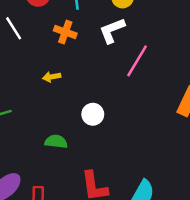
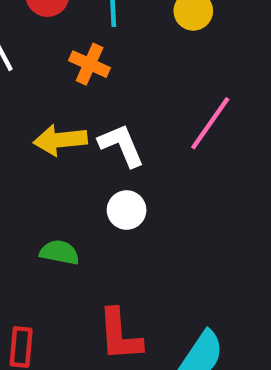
white L-shape: (112, 31) -> (121, 145), moved, turned 84
yellow arrow: (52, 77) -> (60, 140), size x1.6

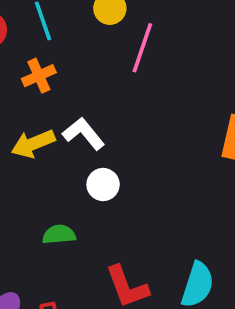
orange cross: (90, 64) -> (39, 76), turned -32
pink line: (210, 123) -> (142, 48), moved

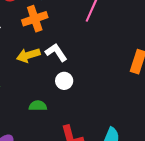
orange cross: (39, 76) -> (35, 19), size x1.4

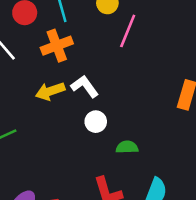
green semicircle: (38, 106) -> (127, 147), moved

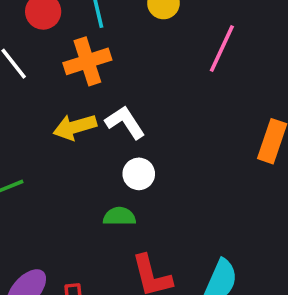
pink line: (128, 31) -> (222, 48), moved
green semicircle: (127, 147) -> (120, 216), moved

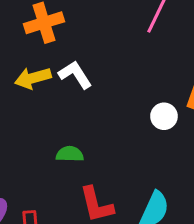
white circle: (139, 174) -> (164, 116), moved

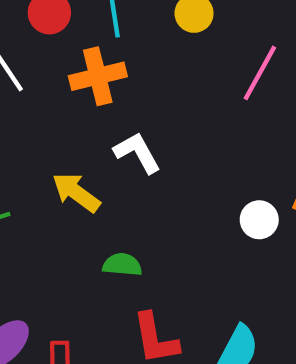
yellow arrow: (33, 78) -> (76, 192), moved, turned 48

